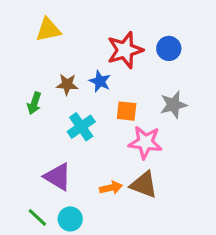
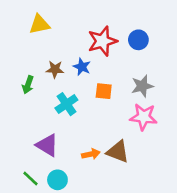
pink star: (145, 142) -> (144, 117), moved

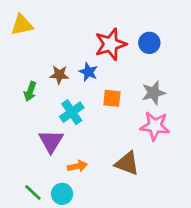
yellow triangle: (39, 24) -> (22, 25), moved
purple triangle: (47, 145) -> (51, 141), moved, turned 30
orange arrow: (91, 154) -> (77, 166), moved

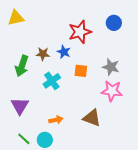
blue circle: (149, 43) -> (114, 23), moved
green arrow: (30, 91) -> (22, 66), size x1.5
gray star: (153, 93) -> (111, 67), turned 30
purple triangle: (51, 141) -> (20, 106), moved

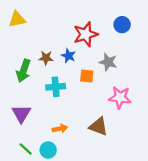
gray star: (111, 67) -> (108, 62), moved
cyan cross: (52, 81) -> (56, 87), turned 30

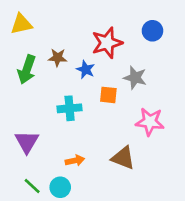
brown star: (46, 58) -> (58, 58), moved
green arrow: (23, 71) -> (27, 70), moved

